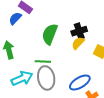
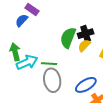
green semicircle: (50, 34) -> (68, 38), moved
cyan arrow: (22, 78) -> (27, 62), moved

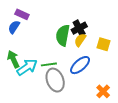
blue ellipse: (86, 85) -> (80, 65), moved

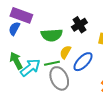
purple rectangle: (22, 14) -> (21, 15), size x1.5
green semicircle: (63, 35) -> (52, 35), moved, turned -100
yellow semicircle: (80, 40) -> (65, 52), moved

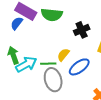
green semicircle: (52, 35) -> (52, 15), moved

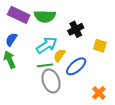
blue semicircle: (17, 23) -> (11, 39), moved
cyan arrow: (26, 64) -> (47, 45), moved

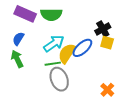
black cross: (76, 29) -> (103, 29), moved
yellow semicircle: (59, 55) -> (67, 53), size x1.5
blue ellipse: (76, 66) -> (82, 48), moved

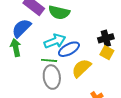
blue semicircle: (18, 39) -> (21, 28), size x1.5
blue ellipse: (82, 48) -> (69, 49), moved
yellow semicircle: (67, 53) -> (81, 68), moved

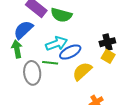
gray ellipse: (52, 77) -> (32, 73), moved

